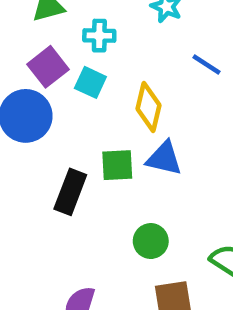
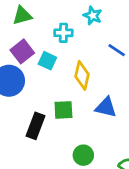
cyan cross: (99, 36) -> (63, 33), moved
blue triangle: (164, 158) -> (106, 107), moved

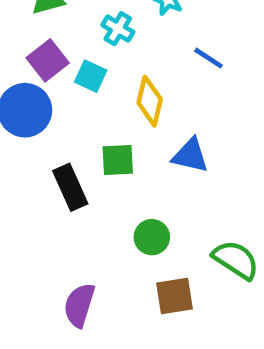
cyan cross: (63, 33) -> (118, 29), turned 30
black rectangle: (35, 126) -> (70, 187), turned -45

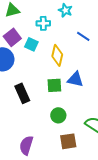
cyan cross: (118, 29) -> (43, 23), turned -32
green square: (118, 160) -> (54, 85), moved

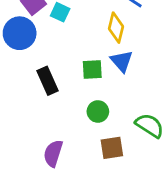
yellow diamond: (57, 55) -> (116, 28), moved
blue triangle: (75, 79) -> (122, 61), turned 36

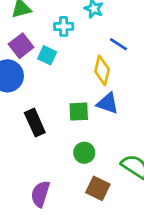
blue triangle: (122, 61) -> (108, 103), turned -30
brown square: (112, 148) -> (98, 188), turned 35

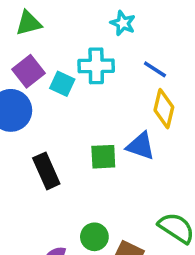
cyan cross: (64, 26) -> (96, 66), moved, size x1.4
yellow diamond: (102, 70) -> (164, 109), moved
green circle: (84, 153) -> (94, 237), moved

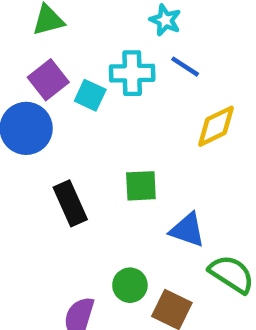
blue line: (155, 69) -> (185, 67), moved
yellow diamond: (164, 109) -> (216, 126), turned 51
blue triangle: (141, 146) -> (187, 230), moved

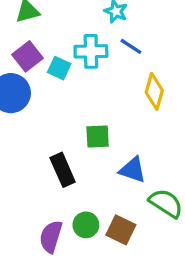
yellow diamond: (216, 126) -> (154, 91), turned -48
black rectangle: (70, 203) -> (63, 170), moved
green circle: (130, 285) -> (86, 225), moved

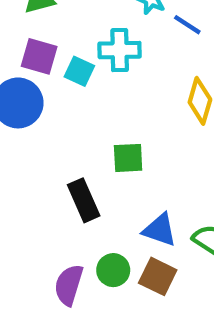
blue line: (131, 46) -> (187, 25), moved
purple square: (27, 56) -> (39, 56), turned -36
blue triangle: (133, 170) -> (160, 230), moved

